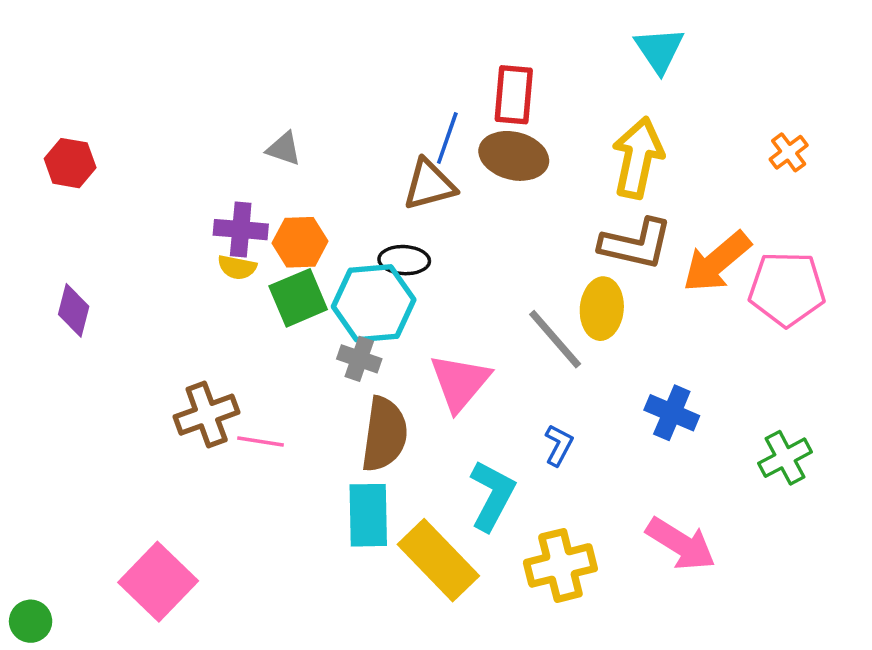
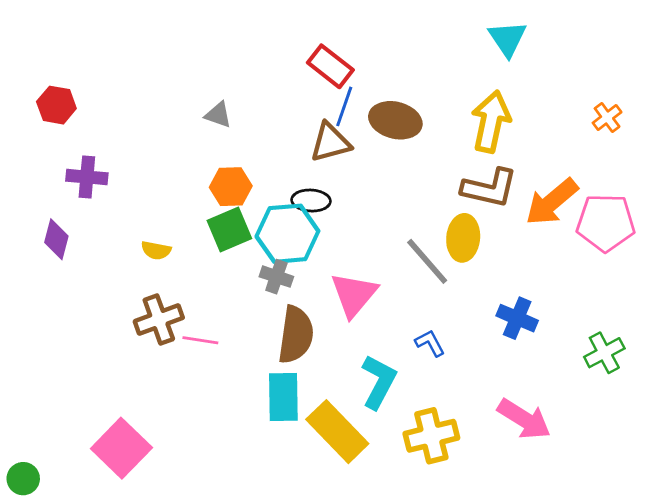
red rectangle: (514, 95) -> (330, 66), moved, turned -57
red hexagon: (70, 163) -> (56, 105), moved
purple cross: (241, 230) -> (87, 177), moved
yellow semicircle: (237, 267) -> (156, 250), moved
blue L-shape: (559, 445) -> (430, 343), turned -56

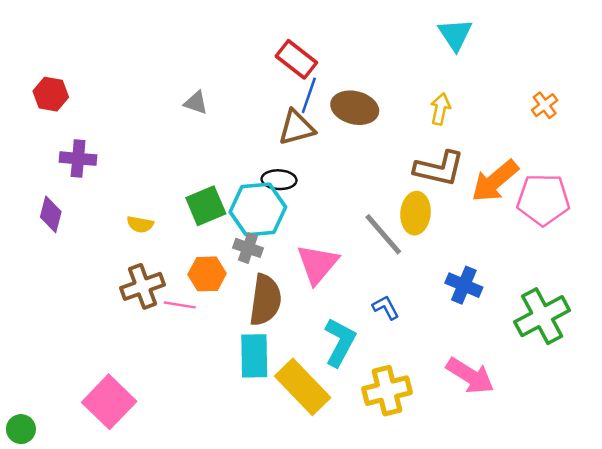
yellow arrow: (491, 122) -> (440, 109), size x0.6
orange hexagon: (231, 187) -> (207, 274), moved
green cross: (604, 353) -> (542, 316), size x1.5

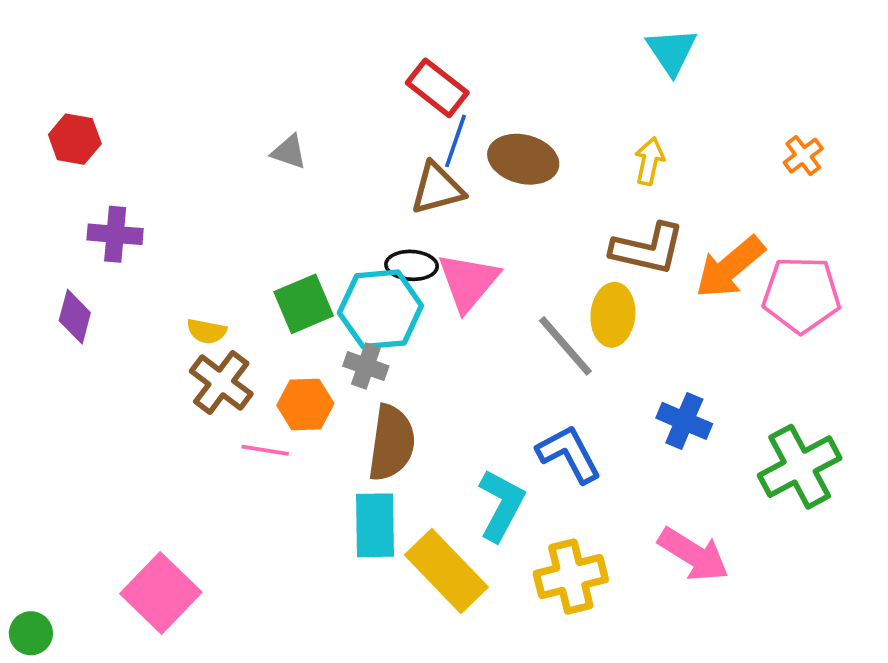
pink triangle: (317, 264) -> (468, 282), moved
brown cross: (143, 286) -> (221, 383), moved, turned -33
blue L-shape: (386, 307) -> (569, 454), size x1.6

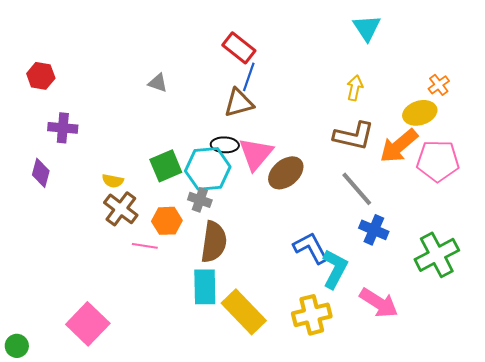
brown ellipse: (523, 159) -> (286, 173), moved, turned -54
yellow ellipse: (613, 315) -> (420, 113), moved, turned 68
gray line: (565, 346) -> (357, 189), moved
cyan L-shape: (501, 505) -> (335, 269), moved

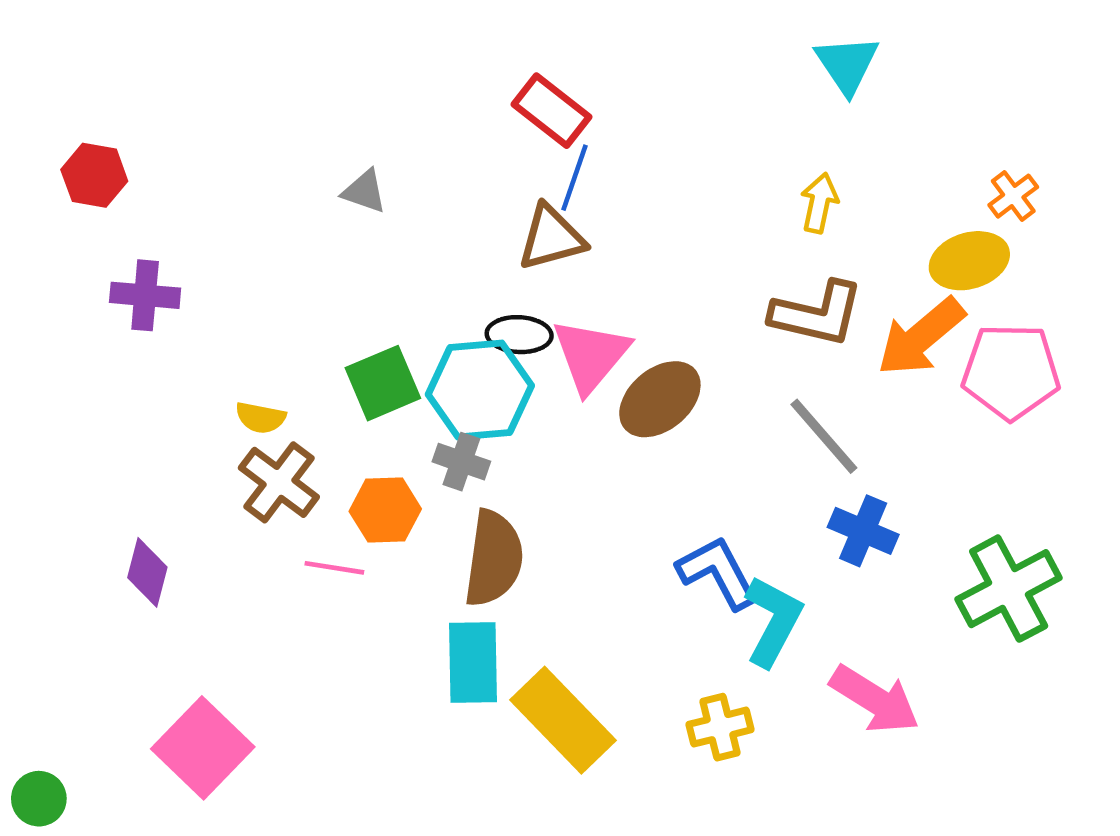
purple diamond: (41, 173) -> (147, 572), moved
yellow cross: (312, 315) -> (720, 727), size x0.7

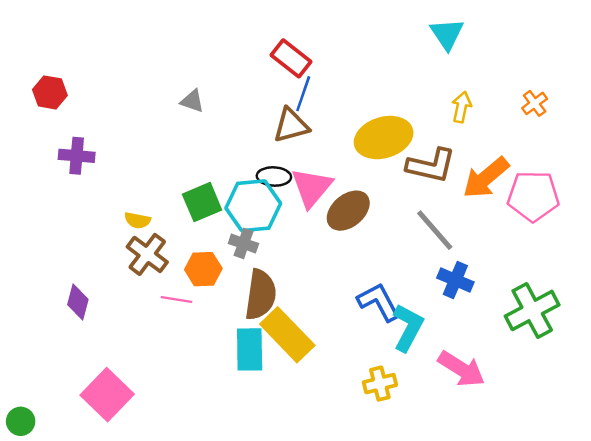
yellow arrow: (819, 203) -> (462, 107), moved
yellow ellipse: (969, 261) -> (384, 138), moved, size x1.4
yellow rectangle: (563, 720) -> (287, 335), moved

